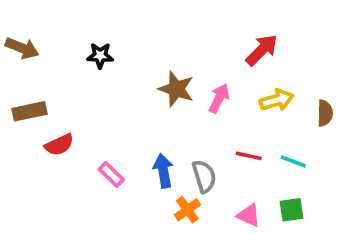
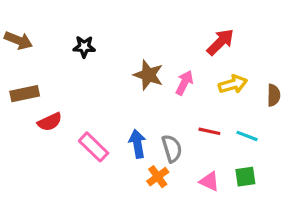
pink rectangle: (111, 174) -> (94, 147), size x1.4

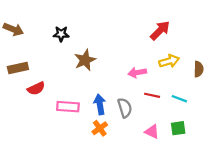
brown star: (148, 75) -> (85, 60), moved, turned 30
pink arrow: (184, 83) -> (137, 73), moved, turned -126
pink rectangle: (94, 147) -> (68, 107), turned -40
orange cross: (158, 177) -> (100, 128), moved

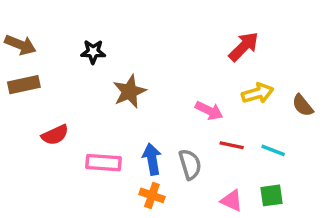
brown rectangle: (18, 68) -> (24, 85), moved
brown semicircle: (199, 69) -> (303, 105), turned 140
pink arrow: (137, 73) -> (209, 111), turned -144
orange cross: (100, 128) -> (152, 195), turned -35

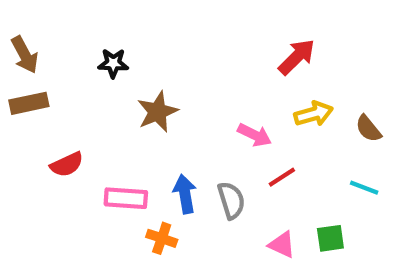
brown arrow: (20, 45) -> (25, 55), turned 40
red line: (232, 145) -> (282, 177), turned -45
cyan line: (273, 150) -> (364, 188), moved
orange cross: (152, 195) -> (162, 238), moved

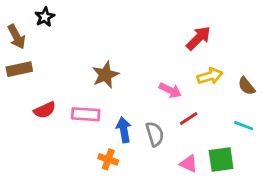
black star: (113, 63) -> (45, 17), moved, turned -30
pink rectangle: (126, 198) -> (86, 114), moved
green square: (330, 238) -> (221, 159), size x1.4

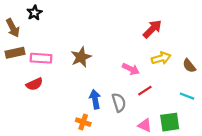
pink rectangle: (86, 114) -> (41, 58), moved

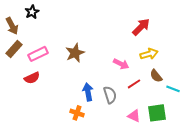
brown rectangle: (15, 53) -> (14, 49), turned -36
pink rectangle: (41, 58) -> (38, 54), turned -30
brown semicircle: (189, 66) -> (156, 76), moved

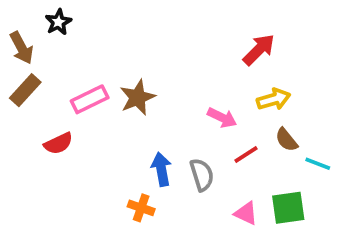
pink rectangle: (38, 54) -> (90, 99), moved

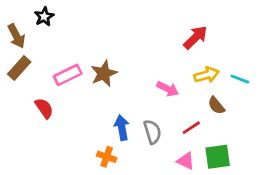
red semicircle: (58, 143) -> (44, 108), turned -100
red line: (246, 154) -> (191, 128), moved
cyan line: (318, 164) -> (240, 79), moved

